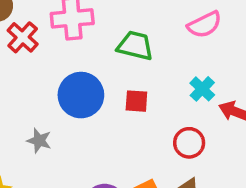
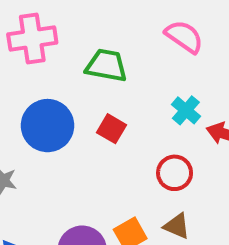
pink semicircle: (204, 25) -> (184, 37), turned -116
red square: (136, 101) -> (111, 129), turned 30

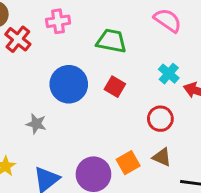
pink cross: (32, 38) -> (58, 21), size x0.7

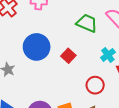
green trapezoid: (111, 41) -> (87, 23), moved

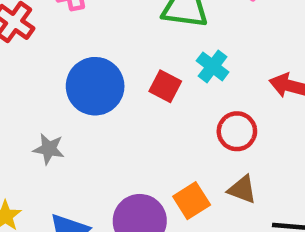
cyan cross: (108, 55) -> (213, 66), moved

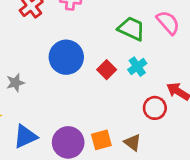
red circle: (237, 131) -> (155, 108), moved
gray star: (49, 149) -> (15, 83), moved, turned 30

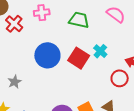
green trapezoid: (131, 29) -> (79, 20), moved
red square: (107, 70) -> (79, 58), size x1.5

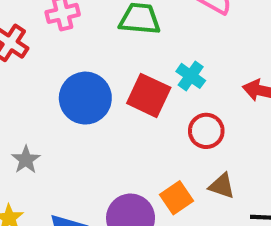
red circle: (120, 78) -> (206, 131), moved

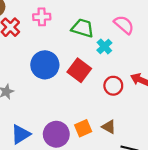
cyan cross: (191, 76) -> (104, 46), moved
red circle: (206, 131) -> (113, 86), moved

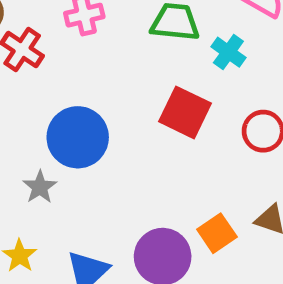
blue circle: (45, 65) -> (78, 137), moved

